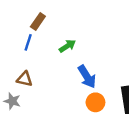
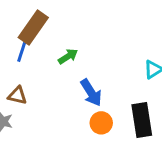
brown rectangle: (38, 22) -> (33, 27), size x1.6

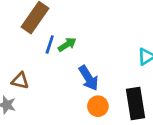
blue line: (22, 52) -> (50, 45), moved

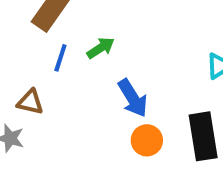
blue line: (50, 45) -> (60, 58), moved

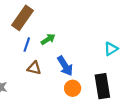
brown triangle: (30, 102) -> (34, 68), moved

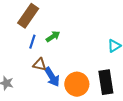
blue arrow: (65, 66) -> (52, 77), moved
orange circle: (73, 88) -> (77, 84), size x1.5

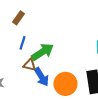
brown rectangle: (28, 16) -> (18, 18), size x0.6
green arrow: (53, 36) -> (42, 52), moved, size x1.6

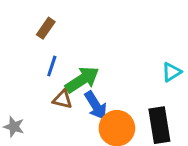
blue arrow: (41, 77) -> (96, 105), moved

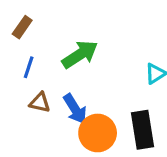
green arrow: (82, 80) -> (80, 54), moved

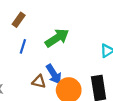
brown triangle: (40, 103) -> (39, 82), moved

